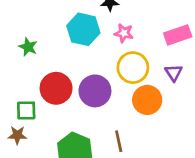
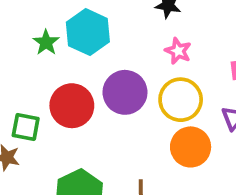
cyan hexagon: (83, 29) -> (88, 32), moved
purple circle: (95, 91) -> (125, 92), moved

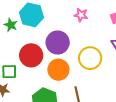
yellow circle: (181, 100) -> (90, 58), moved
orange circle: (191, 147) -> (58, 70), moved

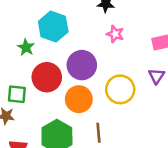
green star: (11, 25) -> (26, 47), moved

